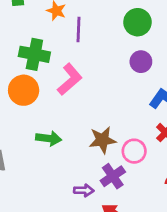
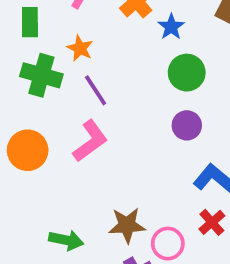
purple line: (78, 29) -> (96, 90), moved, turned -40
green cross: (34, 54) -> (41, 75), moved
green arrow: (49, 138) -> (66, 240), moved

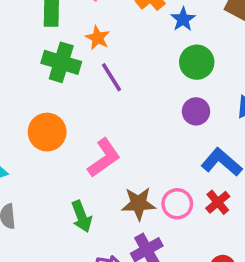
pink L-shape: (90, 141) -> (104, 158), moved
green arrow: (66, 240) -> (82, 217), turned 56
pink circle: (168, 244) -> (177, 204), moved

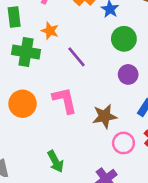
purple line: (111, 77) -> (77, 57), moved
pink L-shape: (104, 158) -> (65, 100), moved, turned -60
brown star: (139, 204) -> (105, 116), moved

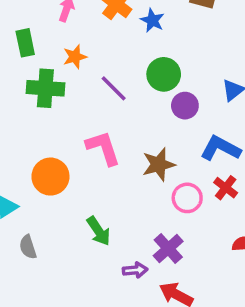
orange star: (50, 31) -> (75, 57), turned -30
green circle: (124, 39) -> (164, 74), moved
orange circle: (23, 104) -> (50, 177), moved

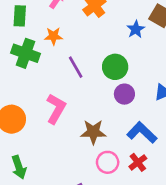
blue star: (152, 20) -> (136, 29), moved
pink L-shape: (103, 148) -> (56, 109), turned 32
green arrow: (99, 231) -> (19, 167), moved

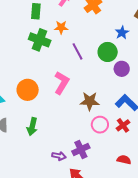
blue star: (136, 29) -> (122, 33), moved
purple circle: (124, 94) -> (122, 69), moved
green arrow: (19, 167) -> (32, 127), turned 30

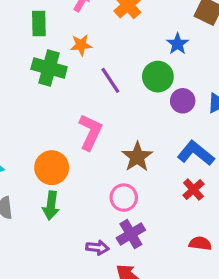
orange circle: (28, 90) -> (52, 168), moved
brown star: (90, 101) -> (137, 157), turned -30
pink circle: (100, 125) -> (124, 198), moved

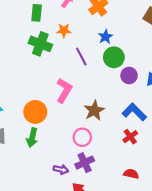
blue star: (178, 44) -> (106, 37), moved

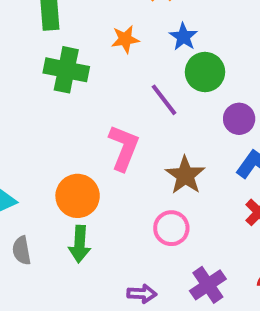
orange star: (64, 30) -> (125, 39), moved
purple line: (81, 57) -> (164, 100), moved
purple circle: (129, 75) -> (239, 119), moved
purple cross: (85, 163) -> (208, 285), moved

